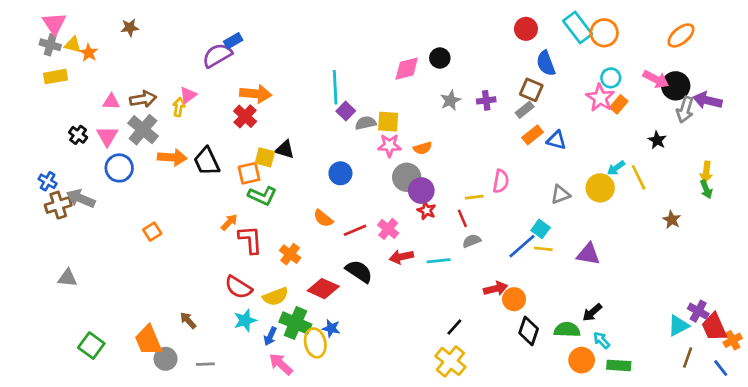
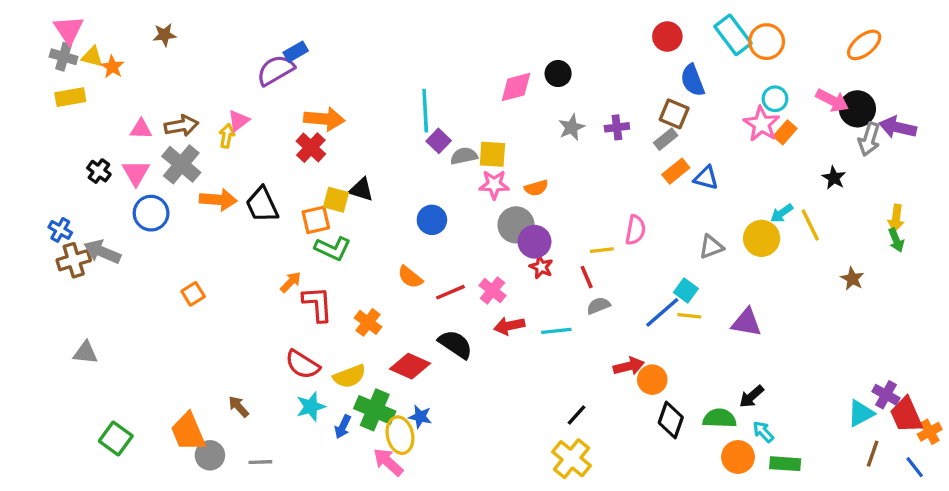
pink arrow: (281, 364) -> (388, 462), moved

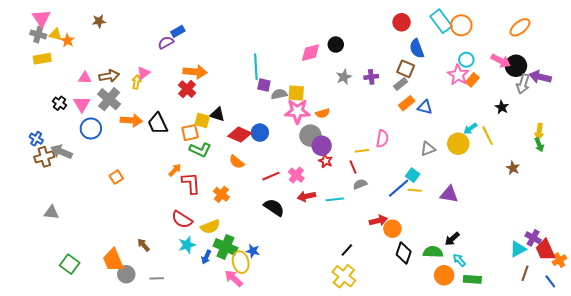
purple semicircle: (276, 70) -> (166, 42), size x0.7
purple square: (439, 141) -> (264, 85), turned -32
pink star: (494, 185) -> (297, 111), size x1.4
orange semicircle: (410, 277) -> (237, 162), moved
red diamond: (410, 366) -> (240, 135), moved

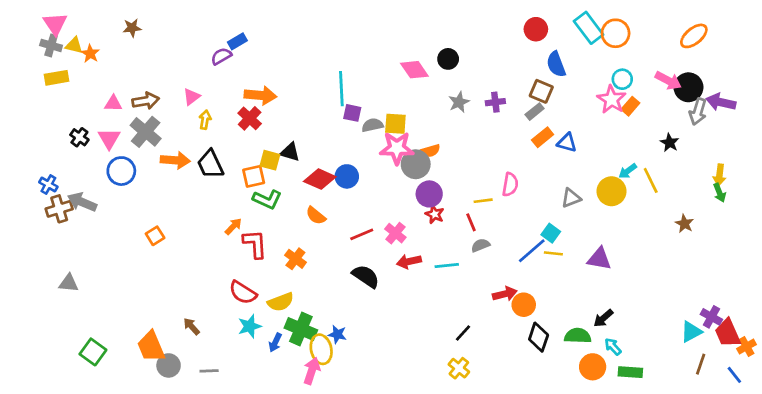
pink diamond: (310, 53) -> (414, 70), turned 70
yellow arrow: (136, 82) -> (205, 120), moved
gray circle: (310, 136) -> (416, 164), moved
yellow cross: (344, 276) -> (459, 368), size x0.7
pink arrow: (234, 278) -> (312, 371), turned 66

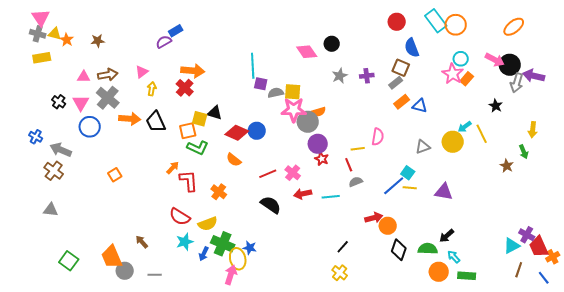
brown star: (132, 28) -> (98, 41), moved
green arrow: (720, 193) -> (524, 152), moved
brown cross: (59, 209) -> (54, 171), moved, turned -36

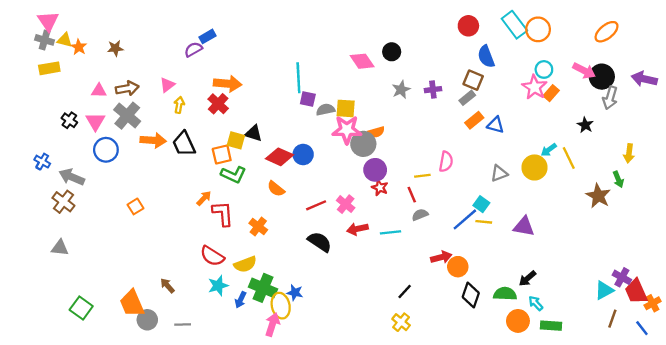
purple arrow: (534, 76) -> (644, 79), moved
brown star: (507, 166) -> (598, 196), size x1.5

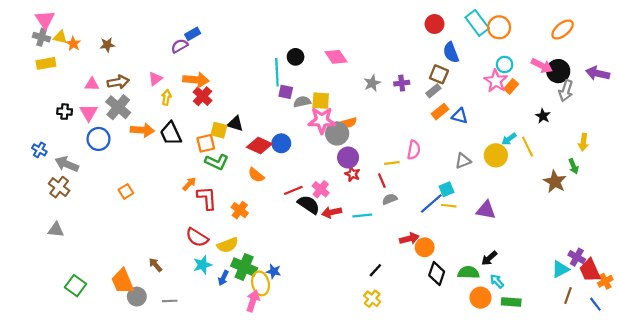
black circle: (392, 52) -> (296, 57), moved
orange arrow: (228, 84) -> (196, 80), moved
black cross: (69, 120) -> (65, 112), turned -32
cyan square: (481, 204) -> (447, 189), turned 32
black semicircle: (320, 242) -> (309, 205), moved

